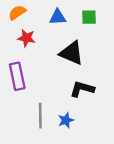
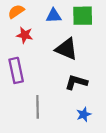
green square: (89, 17) -> (83, 16), size x1.5
blue star: (66, 120) -> (84, 114), moved

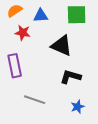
blue triangle: (54, 16) -> (41, 16), moved
gray line: (38, 107) -> (35, 100), turned -70

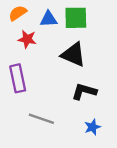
green square: (77, 15) -> (76, 18), moved

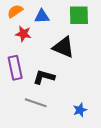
green square: (76, 18) -> (79, 15), moved
black L-shape: (84, 91) -> (44, 77), moved

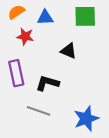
black triangle: (63, 47) -> (68, 51), size x0.7
blue star: (80, 110) -> (86, 119), size x1.6

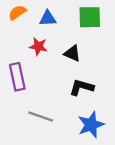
red star: (25, 36) -> (38, 46), moved
black L-shape: (47, 83) -> (82, 87), moved

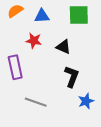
black L-shape: (82, 87) -> (72, 76), turned 95
blue star: (91, 125) -> (86, 101), moved, size x0.7

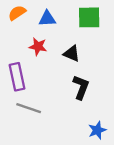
blue star: (86, 101) -> (97, 130), moved
gray line: (36, 102) -> (29, 108), moved

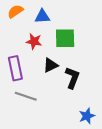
green square: (89, 17) -> (65, 38), moved
black triangle: (72, 53) -> (51, 65), moved, turned -49

